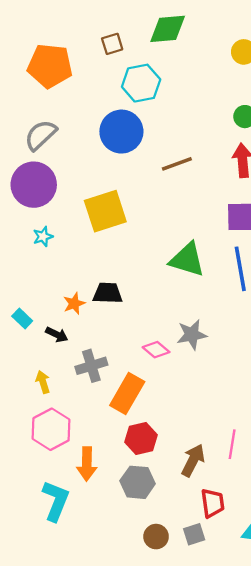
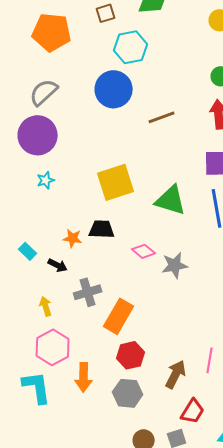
yellow square: (105, 211) -> (116, 182), moved
orange star: (74, 303) -> (73, 238), turned 30
pink diamond: (156, 350) -> (144, 251), moved
cyan L-shape: (56, 501) -> (37, 387), moved, turned -30
red trapezoid: (213, 503) -> (193, 411), turned 40

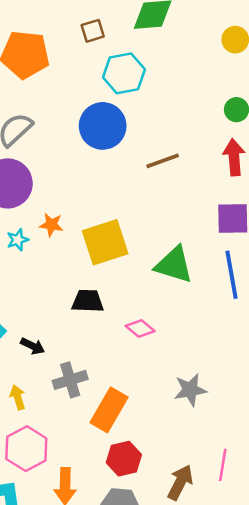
orange star: (73, 238) -> (51, 225), moved
gray star: (175, 265) -> (190, 390), moved

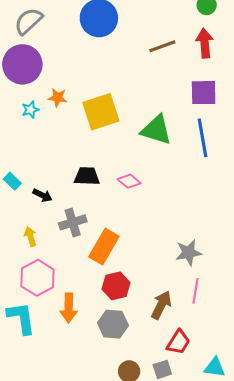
brown line: (163, 161) -> (162, 46), moved
black trapezoid: (88, 301) -> (87, 176), moved
gray star: (190, 390) -> (188, 253), moved

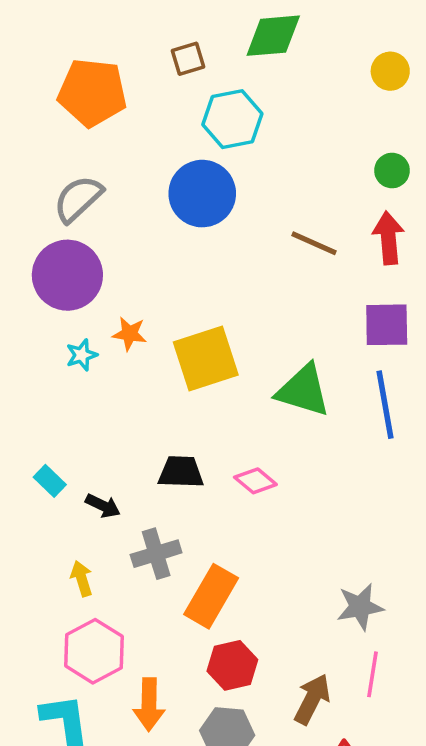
brown line: (162, 46) -> (314, 243), turned 44

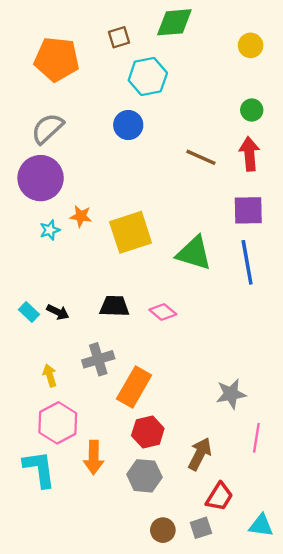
blue circle: (202, 194) -> (128, 125), size x0.7
black arrow: (103, 506) -> (58, 312), moved
pink line: (373, 674) -> (256, 438), moved

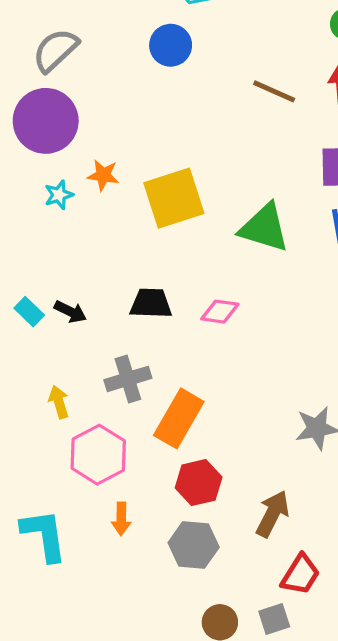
pink diamond: (163, 312) -> (220, 312), turned -32
pink hexagon: (58, 423) -> (98, 455), moved
orange arrow: (94, 457) -> (121, 519), size x0.7

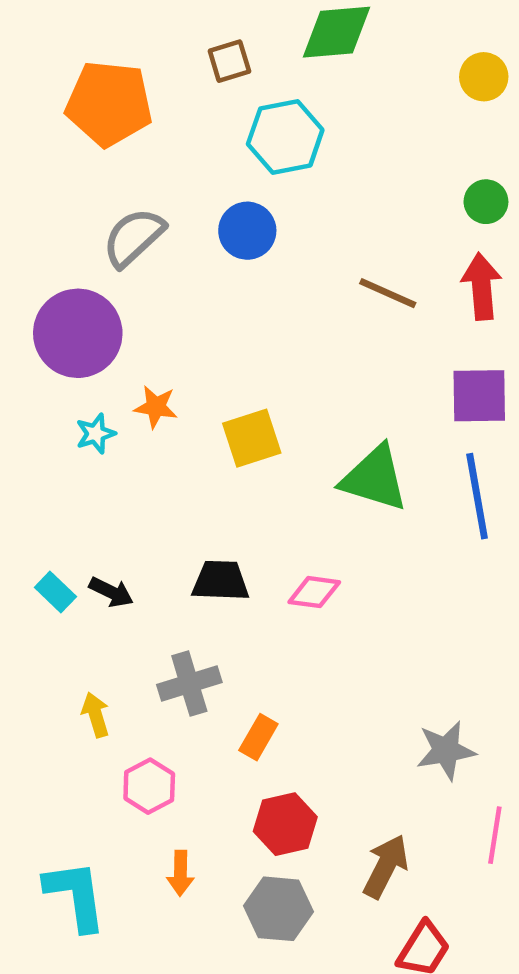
gray semicircle: (56, 50) -> (134, 237), moved
yellow square: (174, 198) -> (252, 438), size x0.7
orange rectangle: (179, 418) -> (258, 737), size x0.6
pink hexagon: (98, 455) -> (149, 786), size x0.7

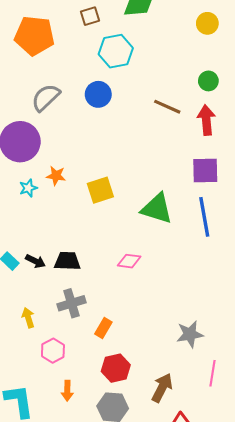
brown line: (388, 293) -> (167, 107), moved
black trapezoid: (221, 581) -> (67, 261), moved

